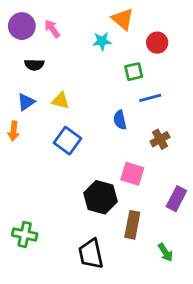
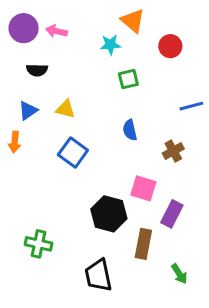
pink arrow: (52, 29) -> (56, 31), turned -42
green square: (134, 72) -> (128, 79), moved
blue line: (150, 98) -> (191, 106), moved
purple rectangle: (176, 199) -> (172, 214), moved
green cross: (25, 234) -> (39, 244), moved

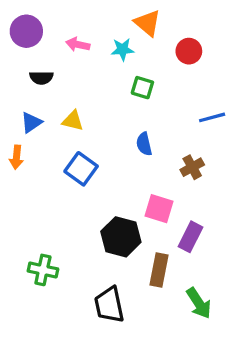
pink arrow: (56, 31) -> (78, 44), moved
green square: (128, 79) -> (142, 88), turned 30
green arrow: (179, 274) -> (199, 303), size x1.4

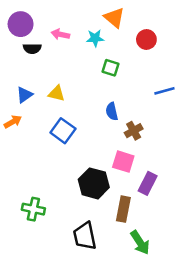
black semicircle: (41, 78) -> (32, 48), moved
orange arrow: (16, 157) -> (13, 122), turned -126
brown cross: (192, 167) -> (134, 131), moved
green arrow: (199, 303) -> (140, 242), moved

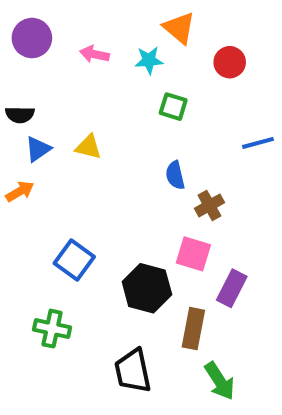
black semicircle: (32, 48) -> (20, 115), moved
blue square: (63, 131) -> (74, 260), moved

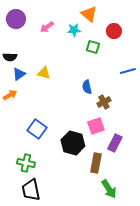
pink arrow: (94, 54) -> (47, 27), turned -48
green square: (173, 107) -> (93, 47), moved
pink square: (193, 254) -> (96, 126), turned -36
black trapezoid: (133, 371) -> (31, 190), moved

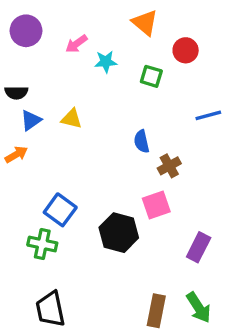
cyan star: (74, 30) -> (106, 62), moved
purple rectangle: (115, 143) -> (199, 247), moved
green cross: (26, 163) -> (42, 244), moved
brown rectangle: (96, 163) -> (156, 311), moved
green arrow: (109, 189) -> (199, 307), moved

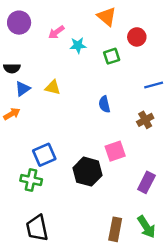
green square: (151, 76) -> (112, 56), turned -35
brown cross: (169, 166) -> (145, 120), moved
blue square: (60, 210) -> (44, 155), turned 30

